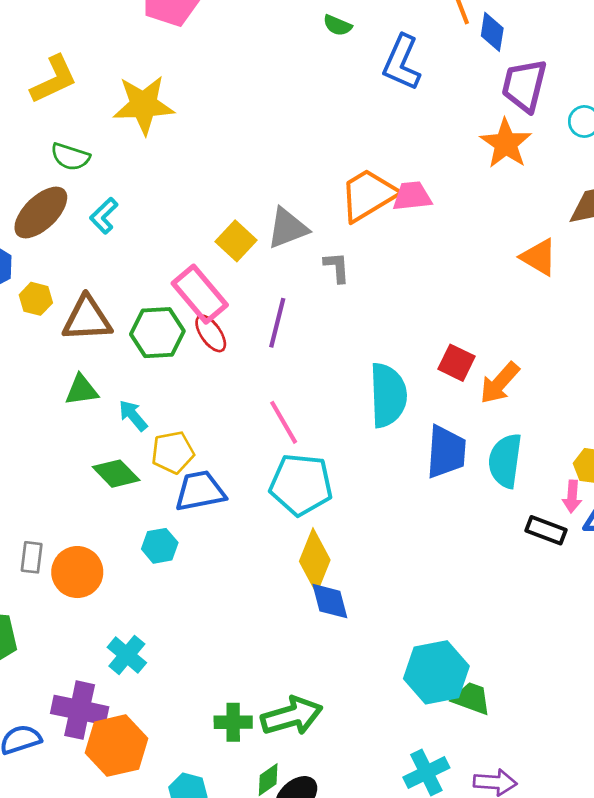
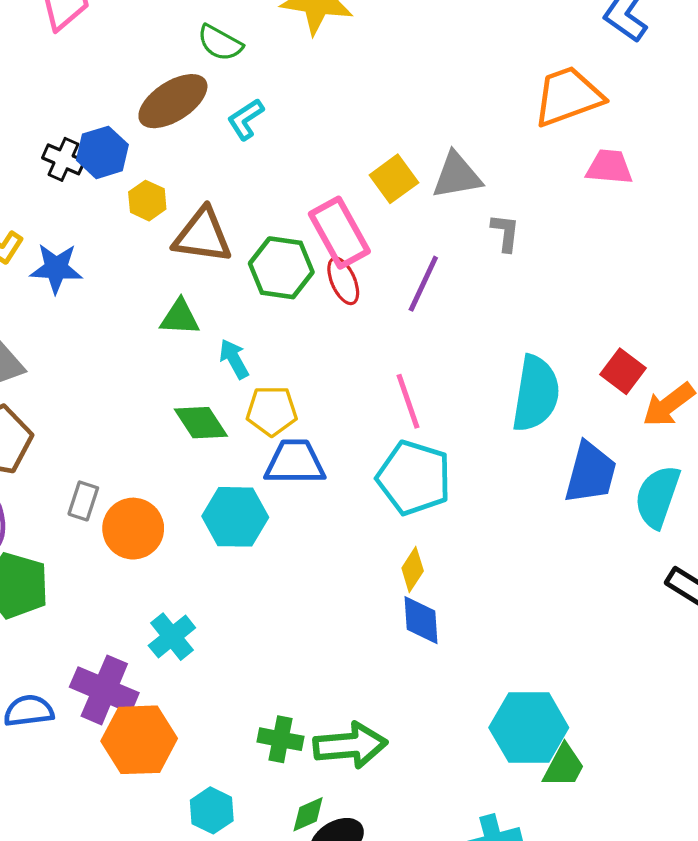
orange trapezoid: (368, 195) -> (568, 96), moved
cyan hexagon: (160, 546) -> (235, 517), size x1.5
yellow diamond: (315, 561) -> (413, 570), size x0.6
green trapezoid: (472, 698) -> (564, 766), turned 87

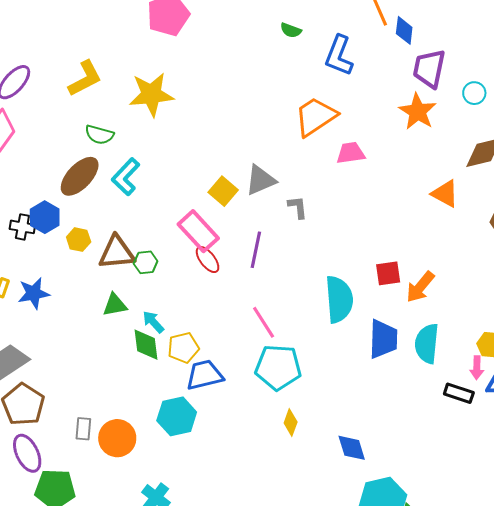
cyan L-shape: (246, 119) -> (126, 177), size x1.4
green hexagon: (281, 268) -> (146, 262), moved, size x0.6
red square: (623, 371) -> (388, 273), turned -32
green diamond: (201, 423) -> (146, 345), moved, turned 40
blue diamond: (421, 620) -> (352, 448), moved

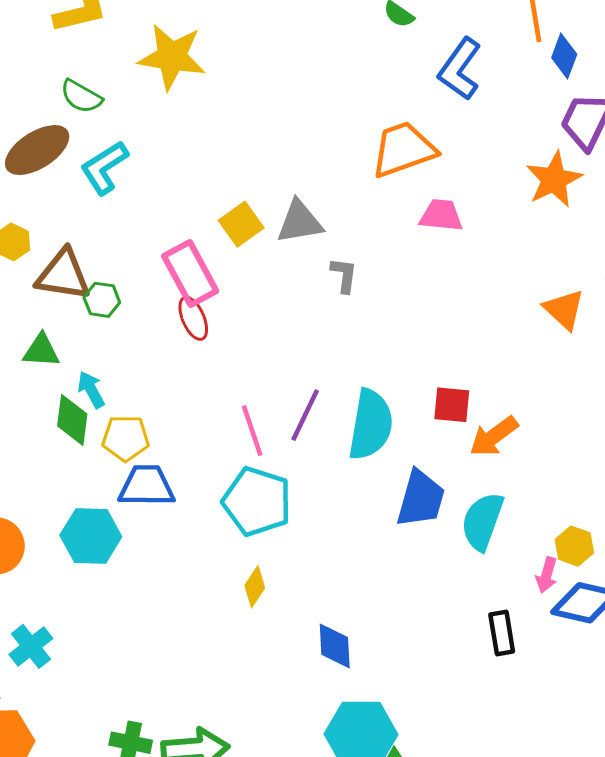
purple line: (256, 250) -> (305, 415), moved
black rectangle: (459, 393) -> (502, 633), moved, turned 48

